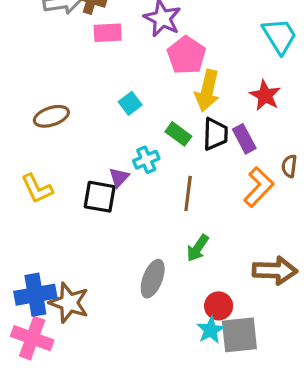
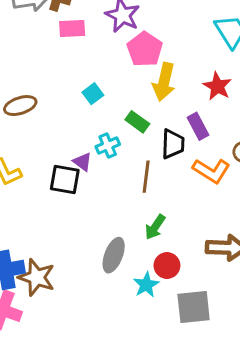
black trapezoid: (215, 134) -> (173, 144), moved
purple triangle: (119, 177) -> (83, 162), turned -36
orange L-shape: (259, 187) -> (211, 171), turned 78
red circle: (219, 306) -> (167, 266), moved
cyan star: (211, 330) -> (146, 285), moved

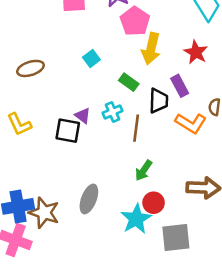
cyan cross: (108, 146) -> (113, 112), moved
gray ellipse: (114, 255) -> (89, 199), moved
cyan star: (146, 285) -> (136, 219), size x1.4

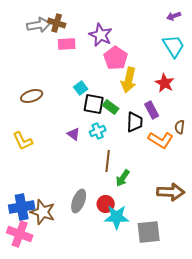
brown line: (136, 128) -> (108, 161), moved
black square: (68, 131) -> (94, 104), moved
red circle: (154, 203) -> (106, 204), moved
cyan star: (136, 219) -> (117, 217), turned 30

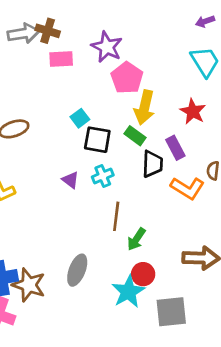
green rectangle: (111, 107) -> (135, 136), moved
red circle: (106, 204) -> (143, 274), moved
cyan star: (117, 217) -> (128, 292), turned -30

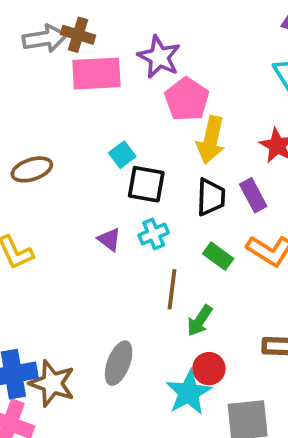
pink rectangle: (61, 59) -> (96, 74), size x1.5
green rectangle: (135, 136) -> (218, 256), moved
black trapezoid: (152, 164) -> (211, 197), moved

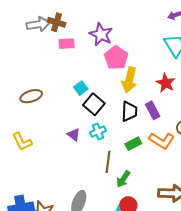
pink rectangle: (96, 74) -> (67, 44), size x0.6
black square: (146, 184) -> (94, 104), turned 30
green rectangle: (218, 256) -> (133, 144), turned -63

